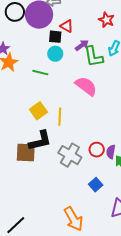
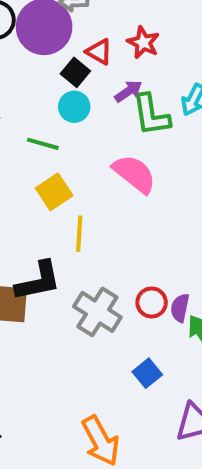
red star: (106, 20) -> (143, 43), moved
black square: (55, 37) -> (75, 72), turned 32
yellow square: (38, 111) -> (54, 192), moved

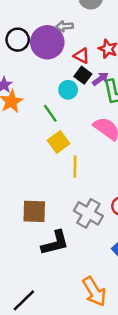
black square: (75, 72) -> (83, 75), moved
green line: (43, 144) -> (50, 113), turned 42
black L-shape: (38, 281) -> (55, 243), moved

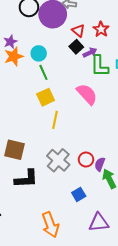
cyan circle: (68, 90) -> (39, 53), moved

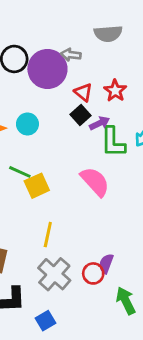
green line: (43, 72) -> (20, 172), moved, turned -42
yellow line: (55, 120) -> (48, 235), moved
purple semicircle: (100, 164) -> (106, 264), moved
blue square: (79, 194) -> (45, 321), moved

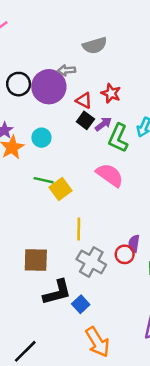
green L-shape: (113, 142) -> (118, 138), turned 36
blue square: (45, 321) -> (81, 304), moved

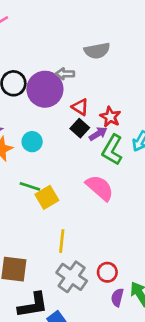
red star: (111, 93) -> (110, 117), moved
purple semicircle: (134, 244) -> (117, 297), moved

